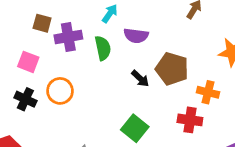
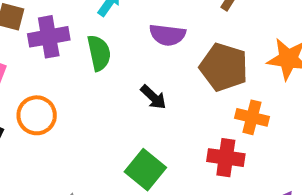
purple semicircle: (136, 36) -> (167, 35), moved
brown pentagon: (172, 69) -> (224, 67), moved

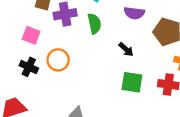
green square: (145, 170) -> (132, 82), moved, turned -30

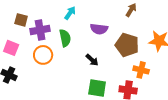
orange circle: (58, 60) -> (43, 55), moved

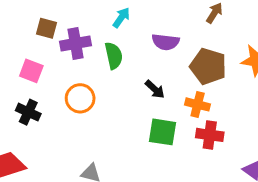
orange circle: (43, 55) -> (80, 98), moved
orange cross: (141, 70) -> (198, 104), moved

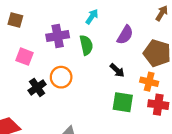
brown square: (47, 28) -> (15, 20), moved
purple semicircle: (166, 42) -> (125, 35), turned -66
black cross: (28, 112) -> (37, 87), moved, turned 30

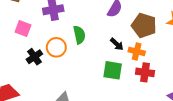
green semicircle: (86, 45) -> (79, 35), moved
black arrow: (117, 70) -> (117, 44), moved

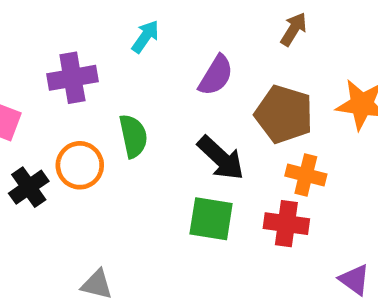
black arrow: (117, 44) -> (221, 158), size x1.5
orange cross: (137, 51) -> (306, 175), moved

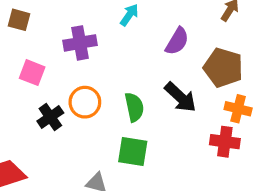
green semicircle: (133, 136) -> (134, 107), moved
green square: (211, 219) -> (133, 152), moved

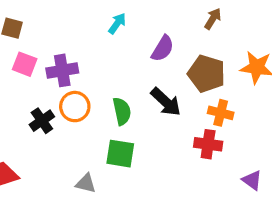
purple cross: (80, 43) -> (62, 70), moved
pink square: (32, 73) -> (25, 64), moved

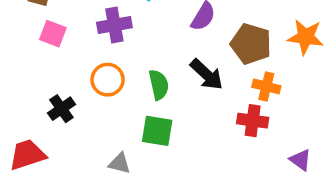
purple cross: (62, 70) -> (114, 25), moved
black cross: (42, 121) -> (61, 109), moved

